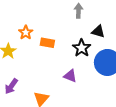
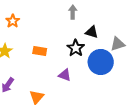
orange star: (26, 32) -> (13, 21), moved
orange rectangle: (47, 43) -> (40, 51), moved

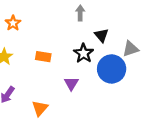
black triangle: (92, 32) -> (101, 35), turned 32
purple triangle: (65, 75) -> (71, 84), turned 40

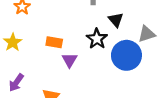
purple triangle: (71, 84) -> (70, 60), moved

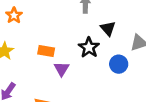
blue circle: (126, 55) -> (119, 64), size x0.6

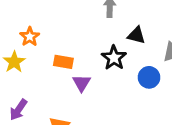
orange star: (14, 15) -> (30, 37), moved
black triangle: (108, 28) -> (136, 35), turned -35

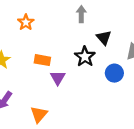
black triangle: (136, 35) -> (104, 38), turned 35
orange star: (30, 37) -> (26, 22), moved

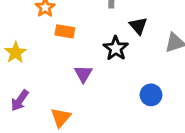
orange rectangle: (42, 60) -> (65, 31), moved
blue circle: (114, 73) -> (151, 95), moved

